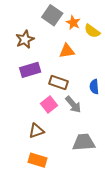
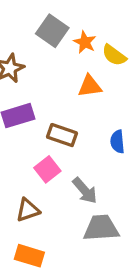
orange triangle: (67, 51) -> (90, 86), moved
gray arrow: (73, 105) -> (85, 191), moved

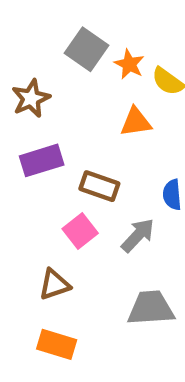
gray arrow: (85, 191) -> (138, 235), moved, turned -96

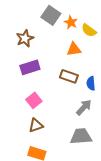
brown rectangle: (99, 186) -> (69, 76), moved
pink square: (80, 231) -> (34, 100), moved
gray arrow: (138, 235) -> (84, 107), moved

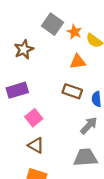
purple rectangle: (30, 67) -> (17, 90), moved
brown triangle: (36, 125) -> (36, 145), turned 49

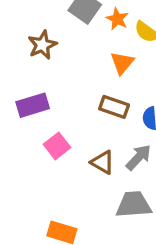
orange triangle: (78, 62) -> (122, 63), turned -42
brown triangle: (36, 145) -> (103, 162), moved

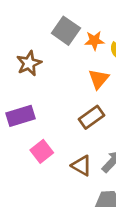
orange star: (117, 19) -> (94, 41), turned -30
brown rectangle: (114, 107) -> (92, 117), turned -55

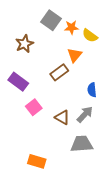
purple rectangle: (20, 116) -> (18, 82), turned 54
brown rectangle: (92, 117) -> (59, 72), moved

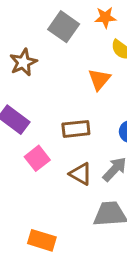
orange star: (71, 27) -> (105, 17), moved
brown rectangle: (59, 72) -> (76, 129), moved, turned 30

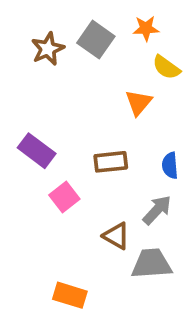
brown star: (23, 62) -> (48, 49), moved
brown triangle: (81, 174) -> (116, 236), moved

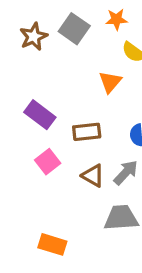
purple rectangle: (37, 151) -> (40, 115), moved
brown triangle: (116, 236) -> (93, 176), moved

